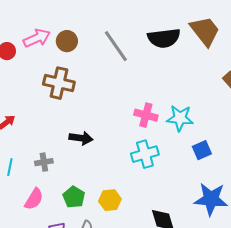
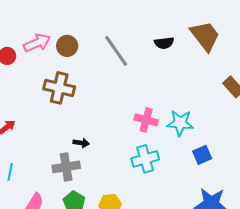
black semicircle: (164, 38) -> (164, 43), size x0.6
black arrow: (81, 138) -> (81, 143), size x0.7
gray cross: (44, 162) -> (66, 167), moved, size x1.5

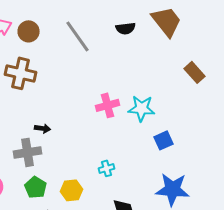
pink cross: (146, 120) -> (108, 105), turned -30
cyan cross: (145, 159) -> (106, 168), moved, size x0.6

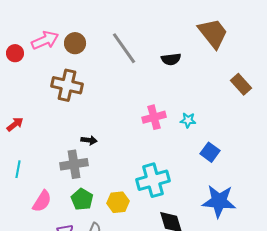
black semicircle: (126, 28) -> (171, 59), moved
cyan star: (142, 108) -> (188, 120), size x0.6
blue square: (164, 140) -> (210, 152), turned -30
cyan cross: (106, 168) -> (153, 180), size x2.0

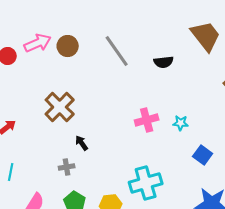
brown cross: (67, 85) -> (60, 107), moved, turned 32
black arrow: (89, 140) -> (82, 143), turned -133
gray cross: (74, 164) -> (67, 167), size x0.6

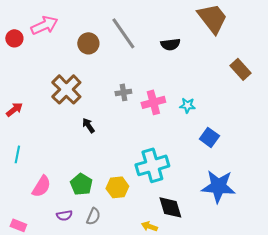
brown circle: (68, 46) -> (88, 43), moved
gray cross: (67, 167) -> (123, 92), moved

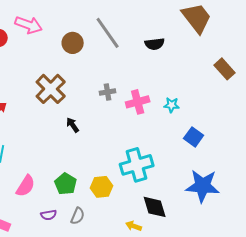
pink arrow: (44, 25) -> (29, 25), turned 44

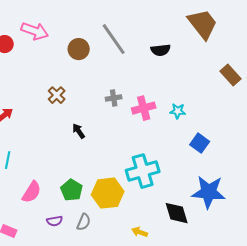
brown cross: (51, 89) -> (57, 95), size x0.6
yellow hexagon: (102, 187) -> (108, 193), size x1.4
black diamond: (155, 207) -> (177, 213), moved

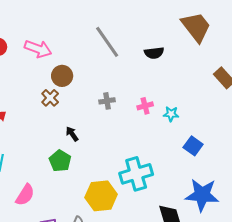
pink arrow: (35, 31) -> (38, 49), moved
brown circle: (79, 49) -> (62, 76), moved
pink cross: (144, 108) -> (145, 106), moved, size x0.7
green pentagon: (72, 190) -> (60, 161), moved

